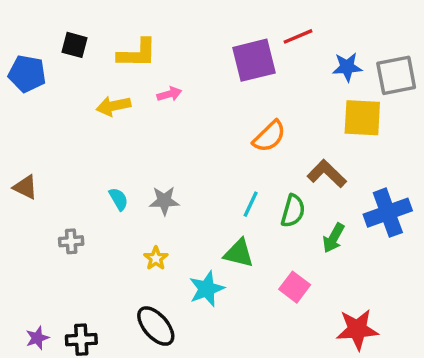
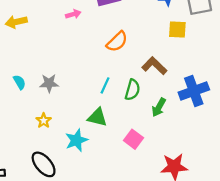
pink arrow: (169, 94) -> (73, 14), moved
yellow square: (362, 118) -> (177, 30), size x0.7

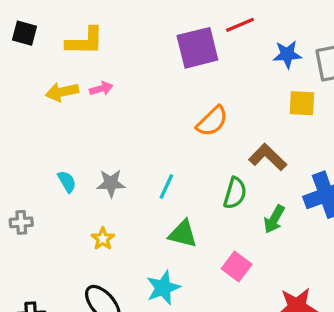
pink arrow: (73, 14) -> (101, 89), moved
cyan line: (105, 85) -> (166, 187), moved
cyan star: (76, 140) -> (163, 288), moved

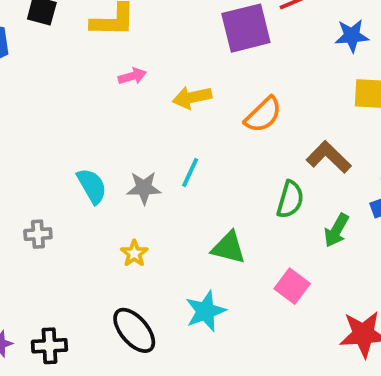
yellow arrow: (62, 92) -> (192, 97), moved
cyan semicircle: (67, 182) -> (92, 186), size x1.4
cyan line: (166, 187) -> (190, 172), moved

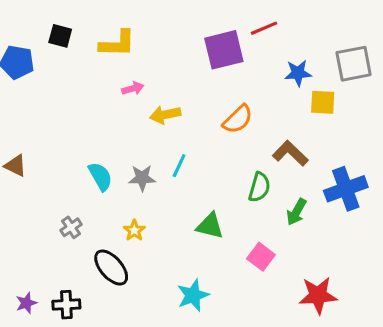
blue star: (352, 36) -> (298, 73), moved
yellow arrow: (192, 97) -> (165, 115), moved
gray cross: (38, 234) -> (71, 227), moved, turned -30
cyan star: (205, 311) -> (193, 295), moved
black ellipse: (134, 330) -> (111, 268), moved

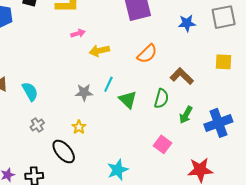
yellow square: (323, 102) -> (224, 62), moved
cyan semicircle: (100, 176) -> (30, 91), moved
blue cross: (346, 189) -> (218, 123), moved
green triangle: (210, 226) -> (128, 100), moved, turned 30

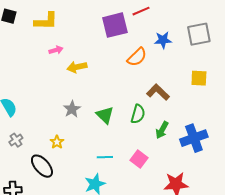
orange semicircle: (147, 54) -> (137, 57), moved
cyan line: (108, 84) -> (105, 157), moved, turned 63
gray star: (84, 92) -> (72, 109), moved, turned -30

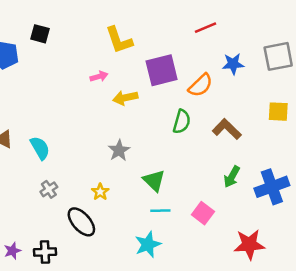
yellow L-shape: (46, 21) -> (119, 40), moved, turned 70
purple square: (115, 25) -> (162, 70), moved
green semicircle: (138, 114) -> (182, 122), moved
green triangle: (105, 115) -> (154, 181), moved

